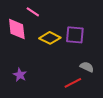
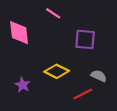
pink line: (33, 12) -> (53, 13), moved
yellow diamond: (50, 38) -> (57, 71), moved

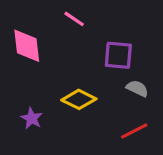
gray semicircle: (99, 76) -> (137, 88), moved
red line: (83, 94) -> (134, 131), moved

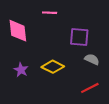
pink line: (74, 19) -> (50, 13), turned -32
purple star: (32, 118) -> (21, 70), moved

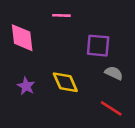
yellow diamond: (53, 67) -> (65, 82), turned 40
red line: (90, 88) -> (111, 108), turned 60

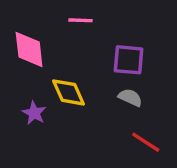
gray semicircle: (114, 73) -> (130, 98), moved
yellow diamond: (65, 82) -> (69, 92), moved

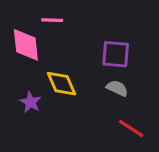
pink line: (81, 20) -> (52, 20), moved

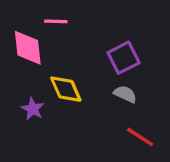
purple square: (116, 54) -> (124, 58), turned -32

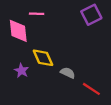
purple square: (124, 58) -> (91, 15), moved
gray semicircle: (125, 94) -> (68, 73), moved

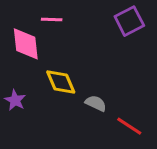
purple star: (21, 71) -> (15, 100), moved

